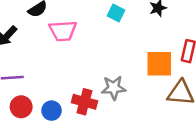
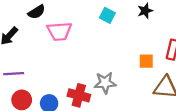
orange square: (159, 64) -> (146, 61), size x0.6

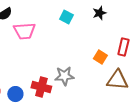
orange square: (146, 61) -> (100, 57), turned 32

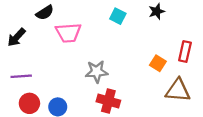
gray star: (64, 76) -> (97, 72), moved
red cross: (41, 87) -> (108, 101), moved

